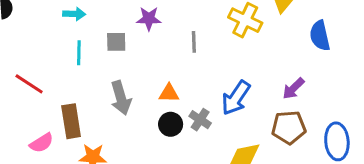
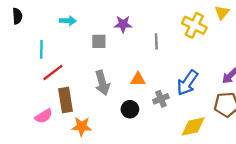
cyan line: (79, 53) -> (41, 49), moved
red line: (29, 84) -> (53, 72), moved, turned -70
gray cross: (200, 120) -> (161, 99), turned 35
black circle: (171, 124) -> (130, 109), moved

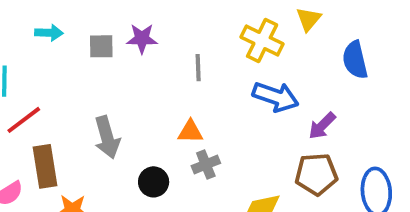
gray square: (99, 41) -> (101, 46), moved
orange triangle: (138, 79) -> (190, 132), moved
blue arrow: (187, 83) -> (276, 97), moved, turned -105

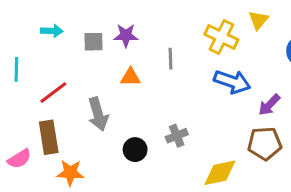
red line: (24, 120) -> (53, 93), moved
orange triangle: (190, 132) -> (130, 77), moved

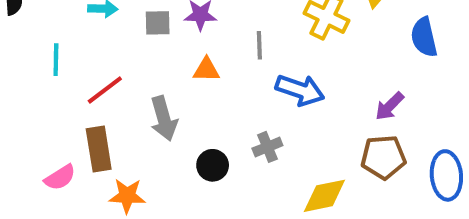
blue arrow: (232, 82) -> (300, 90), moved

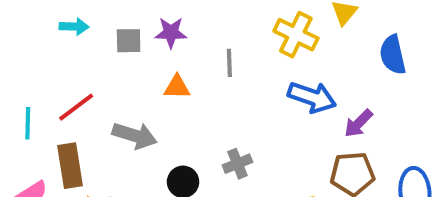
cyan line: (56, 60) -> (28, 123), moved
blue arrow: (300, 90) -> (312, 97), moved
gray arrow: (164, 119) -> (135, 135), turned -57

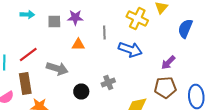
blue semicircle: (393, 55) -> (185, 28), turned 36
blue arrow: (312, 97) -> (130, 50), moved

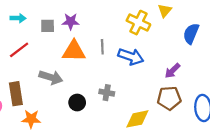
gray line: (104, 32) -> (102, 47), moved
orange triangle: (78, 44) -> (74, 51), size x1.6
red line: (28, 54) -> (19, 50), moved
gray cross: (108, 82) -> (107, 93), turned 32

